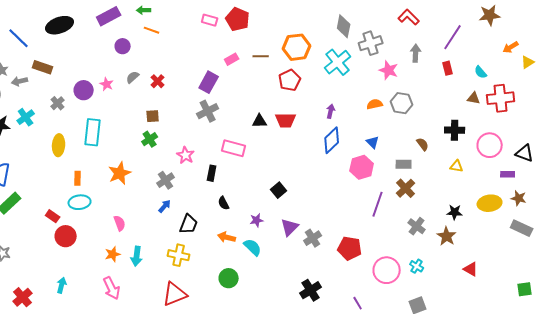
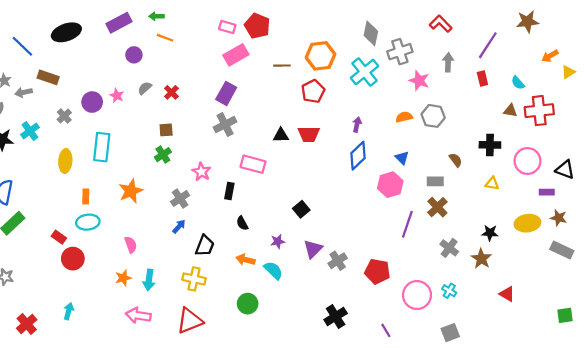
pink rectangle: (232, 59) -> (236, 55), moved, size x1.6
pink arrow: (112, 288) -> (138, 315), moved, turned 125

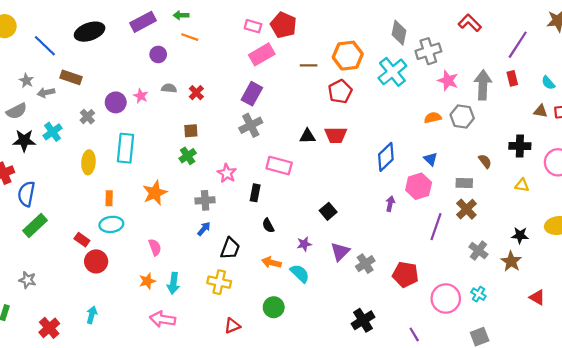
gray arrow: (448, 62) -> (483, 85), moved, size x1.5
gray semicircle: (145, 88) -> (169, 88), turned 48
purple arrow: (357, 125) -> (390, 204), moved
gray cross: (180, 199) -> (205, 200), turned 30
red triangle: (190, 321) -> (232, 326), moved, size x0.6

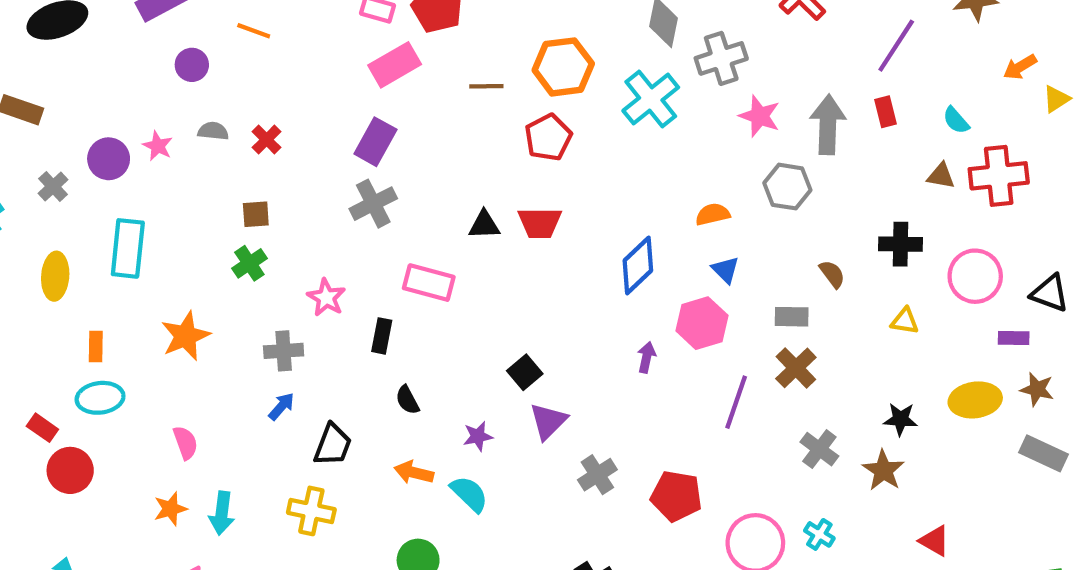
orange semicircle: (433, 118) -> (713, 214), moved
purple triangle: (340, 252) -> (548, 421), moved

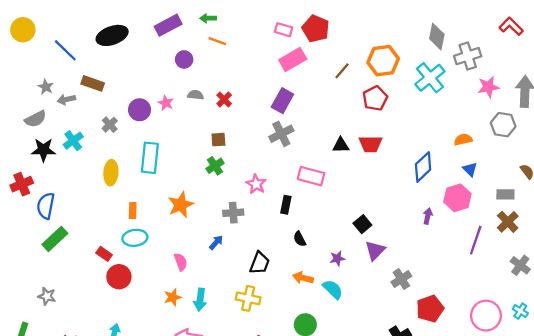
brown line: (486, 86) -> (342, 71), turned -48
pink star: (760, 116) -> (488, 87), turned -30
blue arrow: (281, 406) -> (216, 242), moved
red pentagon: (676, 496) -> (430, 309), moved, turned -30

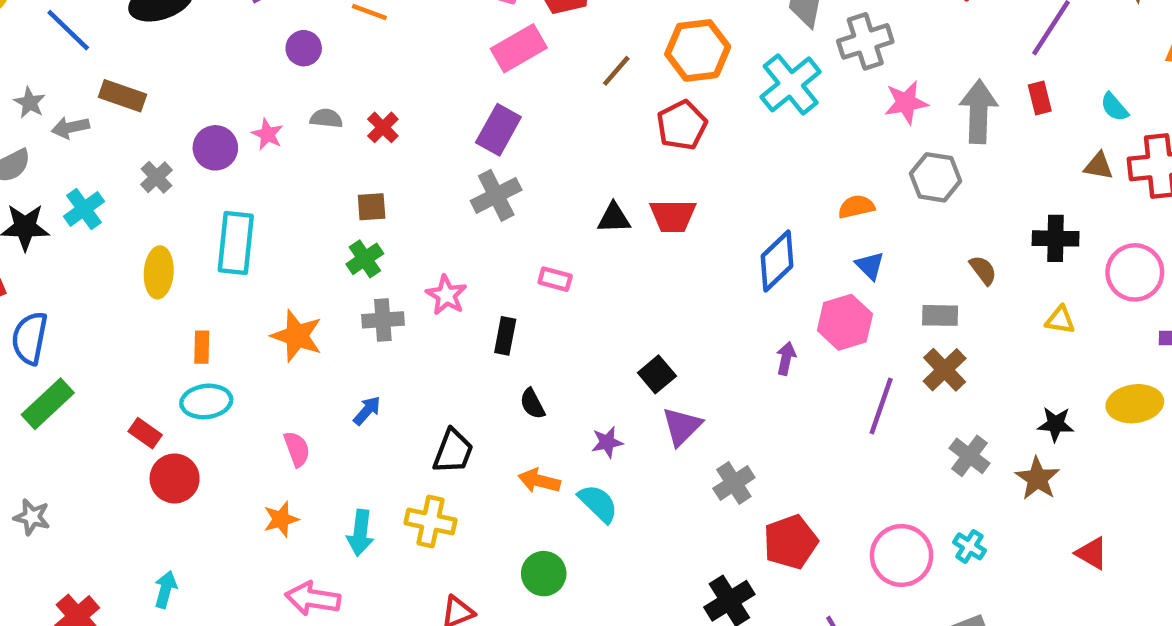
pink rectangle: (311, 176) -> (555, 279), size x0.6
orange star: (181, 205) -> (297, 336), turned -30
gray cross: (233, 213) -> (383, 320), moved
cyan arrow: (200, 300) -> (360, 533), moved

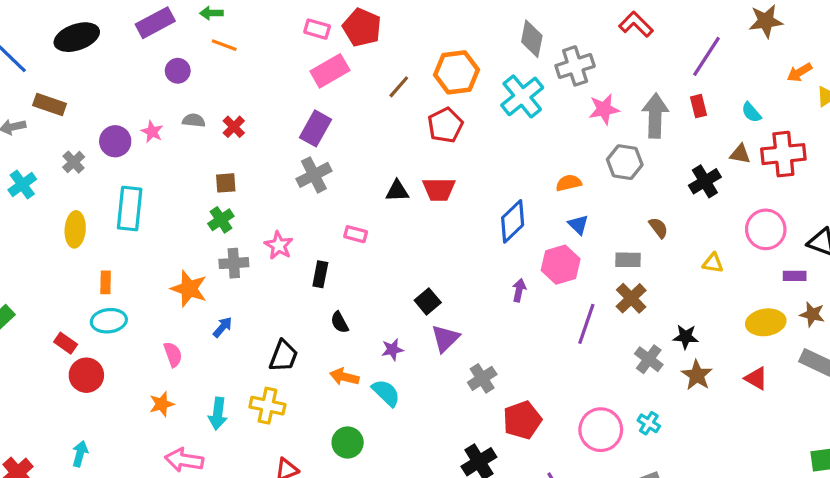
black cross: (1056, 238) -> (705, 181), moved, turned -32
orange star: (297, 336) -> (189, 289), moved
black star: (1056, 424) -> (686, 337), moved
red triangle: (1092, 553) -> (756, 378), moved

